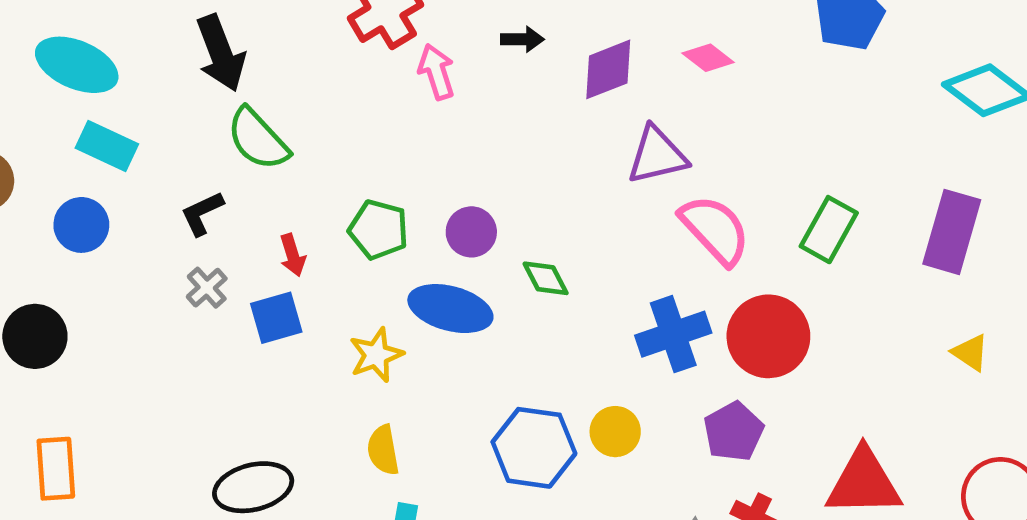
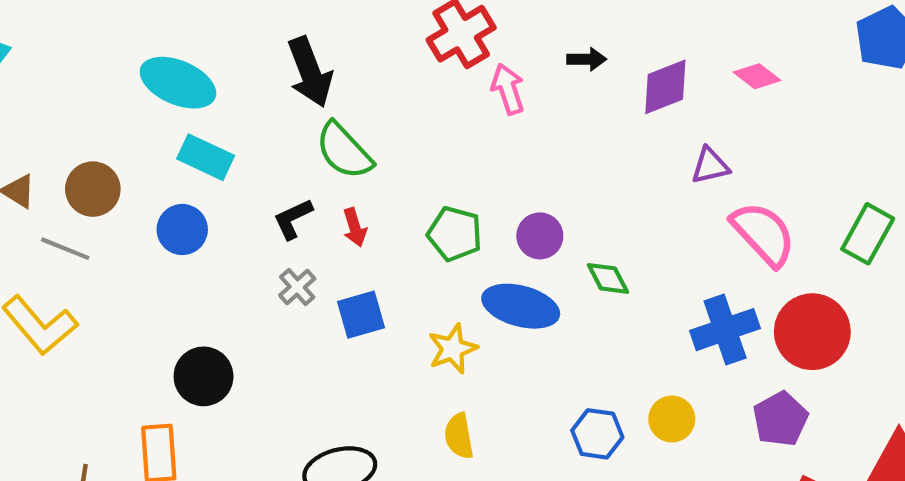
purple triangle: (657, 155) -> (710, 166), size x0.7
red arrow: (293, 255) -> (355, 227), moved
black circle: (35, 336) -> (204, 376), moved
blue hexagon: (534, 448) -> (597, 434), size x0.7

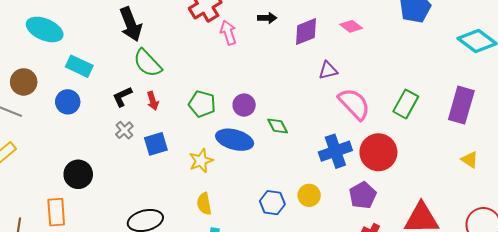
cyan ellipse: (178, 83) -> (45, 29), moved

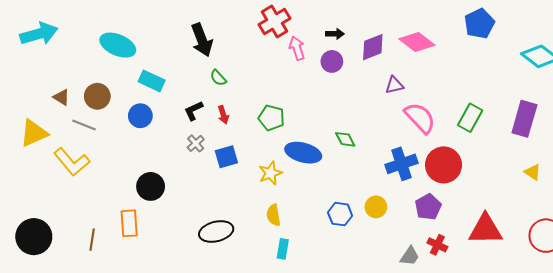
pink diamond: (351, 26) -> (417, 42), size x1.6
green semicircle: (147, 63) -> (218, 78), size x0.6
purple circle: (244, 105) -> (332, 61), moved

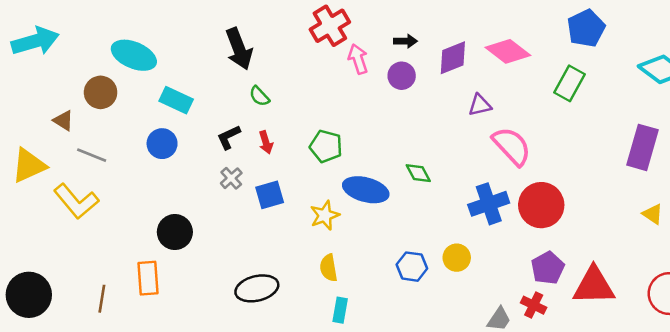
brown circle: (97, 96) -> (101, 92), moved
green rectangle: (470, 118) -> (569, 83), moved
purple pentagon: (428, 207) -> (548, 268), moved

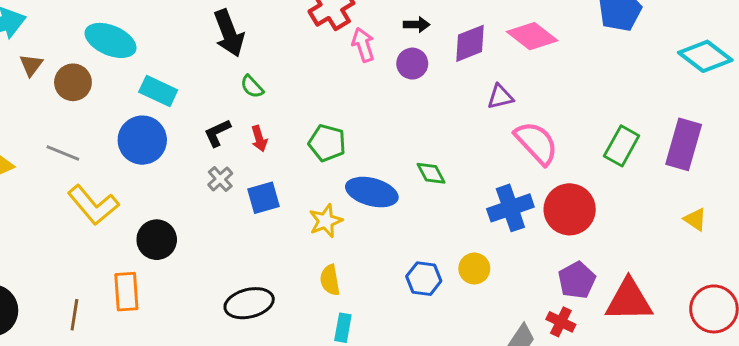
green rectangle: (569, 83) -> (622, 146), moved
brown triangle: (63, 121) -> (31, 65), moved, turned 35
blue circle: (162, 144) -> (142, 140), size x1.4
yellow L-shape: (76, 201) -> (93, 205), moved

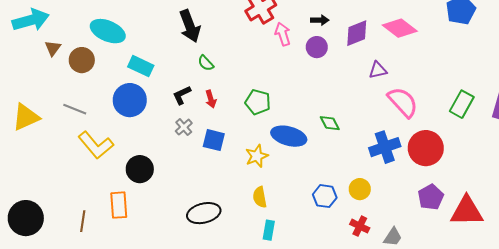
blue square: (264, 198) -> (214, 140), turned 30
red cross: (561, 322) -> (360, 226), moved

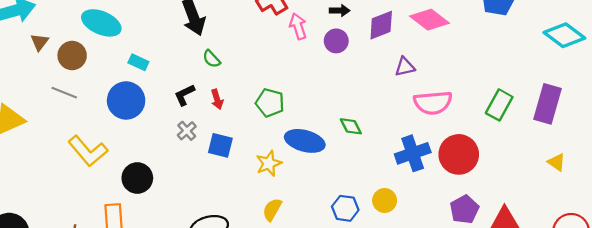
cyan rectangle: (141, 66) -> (138, 62), size x0.7
pink semicircle: (403, 102) -> (433, 103), turned 128
gray line: (75, 109) -> (64, 93), moved
yellow semicircle: (260, 197) -> (272, 209), turned 40

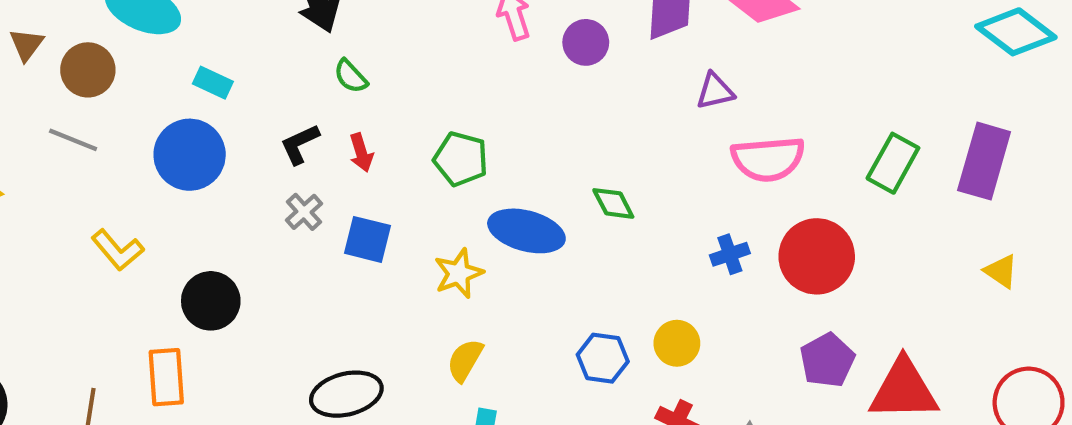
yellow L-shape: (88, 151) -> (118, 250), size x0.7
blue cross: (413, 153) -> (730, 254), size x0.6

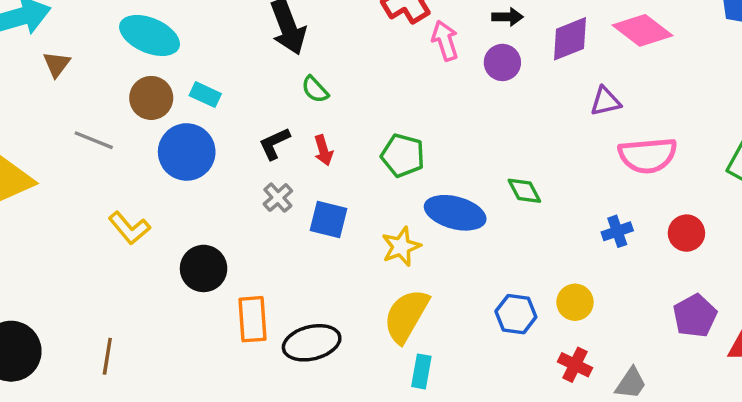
brown circle: (88, 70) -> (151, 98), moved
red circle: (817, 256) -> (686, 233), size x0.6
yellow semicircle: (465, 360) -> (406, 316), size x1.6
orange rectangle: (166, 377) -> (253, 319), moved

